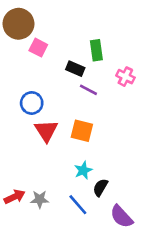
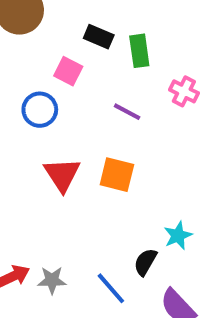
pink square: (38, 48) -> (68, 71), moved
black rectangle: (75, 69) -> (99, 37), moved
blue circle: (32, 103) -> (40, 110), moved
cyan star: (83, 170) -> (178, 236), moved

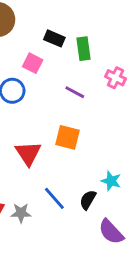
red triangle: (62, 175) -> (28, 153), moved
cyan star: (178, 236) -> (111, 181), turned -30
blue line: (111, 288) -> (54, 198), moved

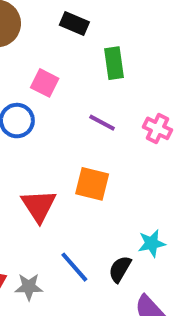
black rectangle: (54, 38) -> (74, 24), moved
pink cross: (115, 78) -> (158, 128), moved
cyan star: (111, 181) -> (152, 243), turned -30

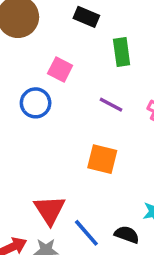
red triangle: (39, 206) -> (50, 210), moved
black semicircle: (120, 269) -> (127, 235), turned 80

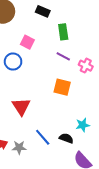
purple line: (111, 105) -> (63, 56), moved
orange square: (102, 159) -> (62, 87), moved
red triangle: (50, 210) -> (21, 107), moved

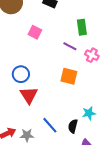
green rectangle: (63, 32) -> (82, 27), moved
blue circle: (13, 62) -> (21, 74), moved
black semicircle: (66, 138) -> (73, 126), turned -96

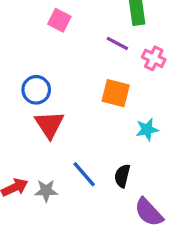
cyan star: (89, 113) -> (147, 130), moved

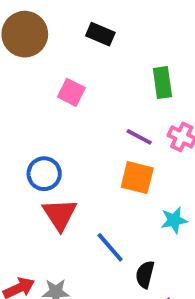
purple line: (117, 43) -> (139, 137), moved
blue line: (84, 174) -> (110, 247), moved

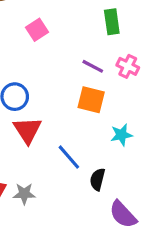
pink square: (71, 92) -> (37, 30), turned 30

